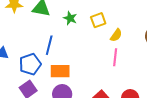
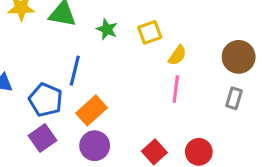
blue pentagon: (30, 64) -> (46, 100), turned -30
orange rectangle: (60, 71) -> (92, 110), turned -42

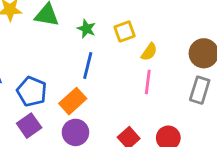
blue line: (75, 71) -> (88, 66), moved
gray rectangle: (234, 98) -> (200, 90), size x1.4

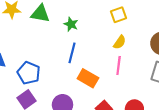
yellow square: (125, 31) -> (119, 15), moved
orange rectangle: (73, 101) -> (88, 78), moved, turned 72

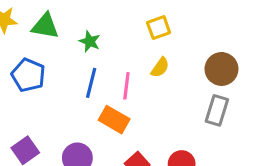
pink line: (119, 66) -> (126, 86), moved
blue pentagon: (29, 73) -> (28, 75), moved

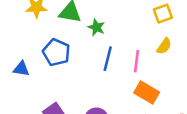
green star: (90, 41) -> (96, 27), moved
orange rectangle: (114, 120) -> (147, 92), moved

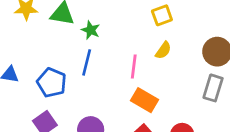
blue pentagon: (56, 52) -> (52, 83), moved
blue line: (108, 59) -> (87, 62), moved

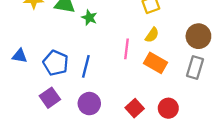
blue line: (87, 62) -> (86, 66), moved
orange rectangle: (144, 100) -> (156, 63), moved

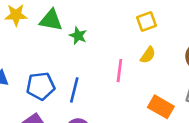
blue pentagon: (56, 63) -> (41, 86), turned -30
orange rectangle: (156, 63) -> (161, 107), moved

